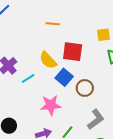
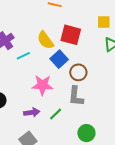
gray L-shape: (96, 119) -> (76, 96), moved, turned 125

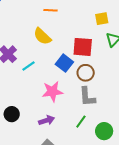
red square: (71, 35) -> (83, 47), moved
yellow semicircle: (45, 40) -> (42, 36), moved
green line: (56, 114) -> (81, 122), moved

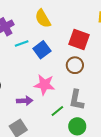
blue square: (64, 63) -> (42, 50), moved
pink star: (52, 92) -> (44, 85), moved
gray L-shape: (87, 97) -> (76, 100), moved

